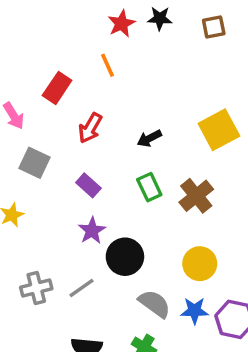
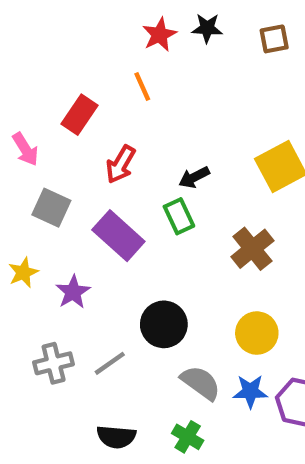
purple rectangle: (88, 185) -> (118, 236), size x1.6
green rectangle: (149, 187) -> (179, 216), moved
purple star: (92, 231) -> (73, 292), moved

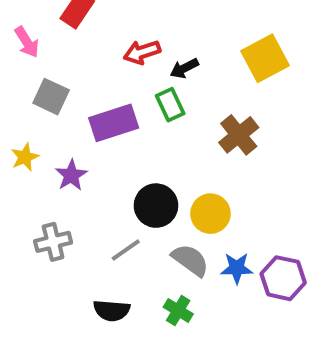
red arrow: (121, 164) -> (142, 52), moved, turned 42
purple rectangle: (118, 236) -> (114, 123), turned -60
yellow circle: (257, 333) -> (210, 214), moved
gray line: (110, 363) -> (126, 250), moved

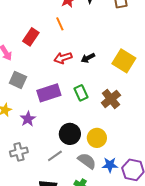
yellow square: (265, 58) -> (124, 61), turned -30
black arrow: (184, 68) -> (88, 58), moved
green rectangle: (170, 105) -> (81, 93), moved

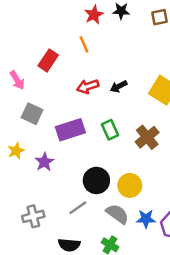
gray cross: (19, 152) -> (33, 216), moved

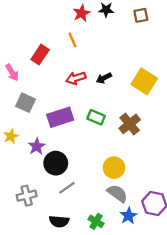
green rectangle: (110, 130) -> (96, 117), turned -42
black circle: (96, 180) -> (56, 163), moved
gray semicircle: (117, 214) -> (117, 193), moved
blue star: (146, 219) -> (129, 216), moved, turned -30

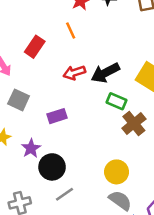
black arrow: (104, 78) -> (105, 73), size x1.6
purple rectangle: (60, 117) -> (57, 116), size x0.7
green rectangle: (96, 117) -> (117, 101), moved

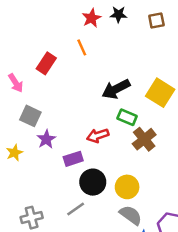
red arrow: (74, 73) -> (98, 136), moved
purple rectangle: (57, 116) -> (73, 159), moved
purple star: (31, 148) -> (46, 139), moved
black circle: (52, 167) -> (93, 182), moved

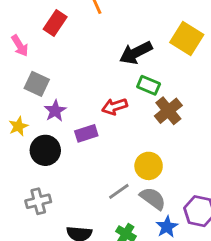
yellow square: (160, 93) -> (187, 39), moved
black circle: (93, 182) -> (45, 150), moved
gray line: (76, 209) -> (119, 191), moved

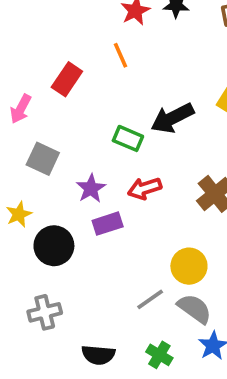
pink arrow: (20, 46) -> (21, 109), turned 60
green rectangle: (149, 85) -> (128, 138), moved
purple star: (55, 111) -> (91, 188), moved

